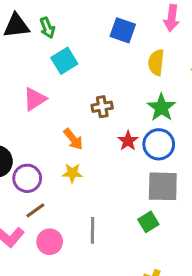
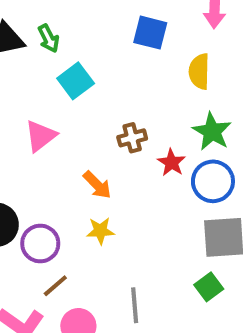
red star: (128, 141) -> (171, 163), moved

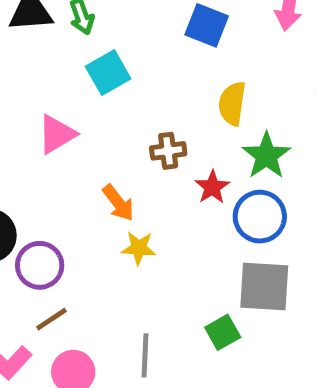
yellow semicircle: (199, 71) -> (232, 103), moved
yellow star: (100, 231) -> (139, 248), moved
green square: (209, 287) -> (223, 332), moved

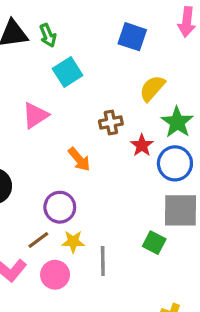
yellow semicircle: (232, 103) -> (152, 88), turned 36
yellow star: (139, 248) -> (73, 242), moved
purple circle: (40, 265) -> (60, 207), moved
green square: (223, 332) -> (154, 243), turned -30

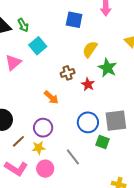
pink triangle: (35, 115) -> (13, 62), moved
blue circle: (175, 163) -> (88, 122), moved
brown line: (38, 240) -> (18, 141), moved
yellow star: (73, 242) -> (39, 148), moved
gray line: (103, 261) -> (73, 157), turned -30

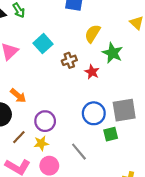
cyan square: (38, 46) -> (43, 44), moved
orange arrow: (51, 97) -> (18, 96), moved
green square: (102, 142) -> (111, 134), turned -32

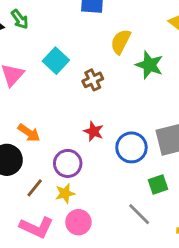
red star: (92, 72) -> (94, 131), moved
green square: (111, 134) -> (158, 185), moved
gray line: (79, 152) -> (139, 214), moved

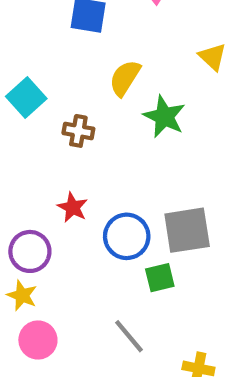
brown cross: (93, 80) -> (78, 131), turned 30
green square: (158, 185) -> (160, 278), moved
yellow star: (65, 193) -> (22, 295), turned 30

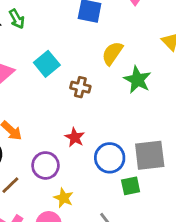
yellow star: (22, 295) -> (64, 198), moved

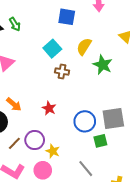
cyan square: (47, 64) -> (52, 49), moved
red star: (75, 137) -> (49, 108), moved
purple circle: (45, 165) -> (35, 140), moved

